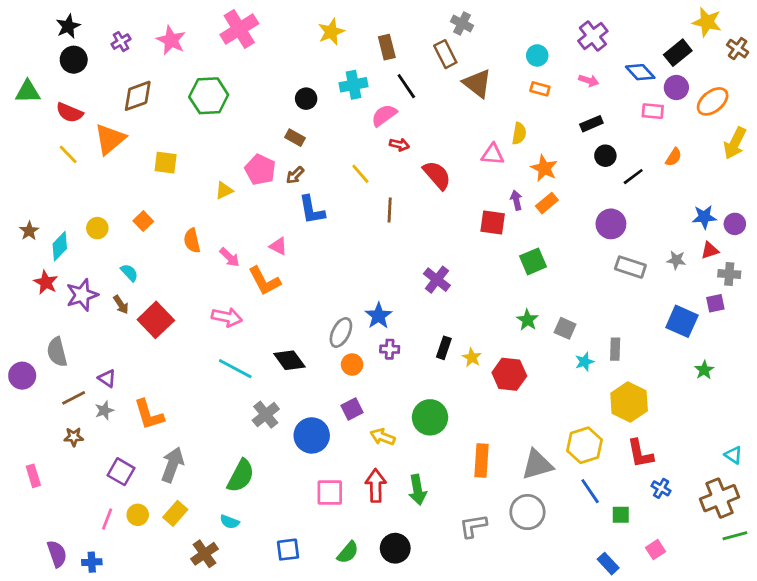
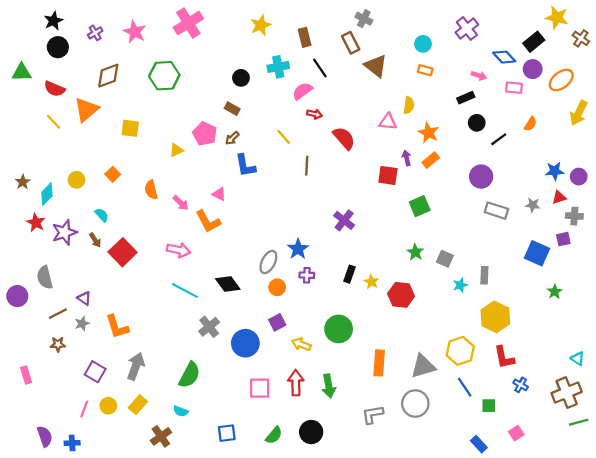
pink arrow: (589, 81) -> (479, 76), moved

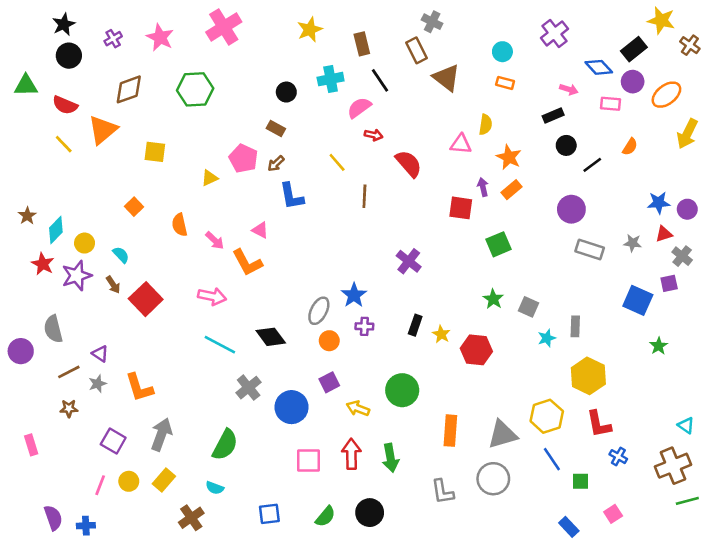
yellow circle: (77, 180) -> (85, 243), moved
gray cross: (574, 216) -> (682, 256), turned 35
gray L-shape: (373, 414) -> (443, 492), turned -90

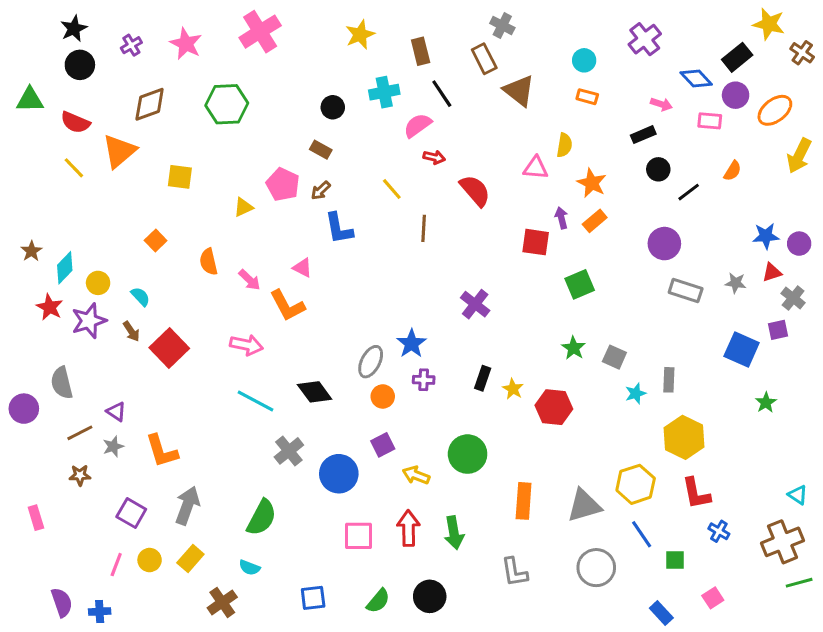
gray circle: (493, 479) -> (596, 568), moved

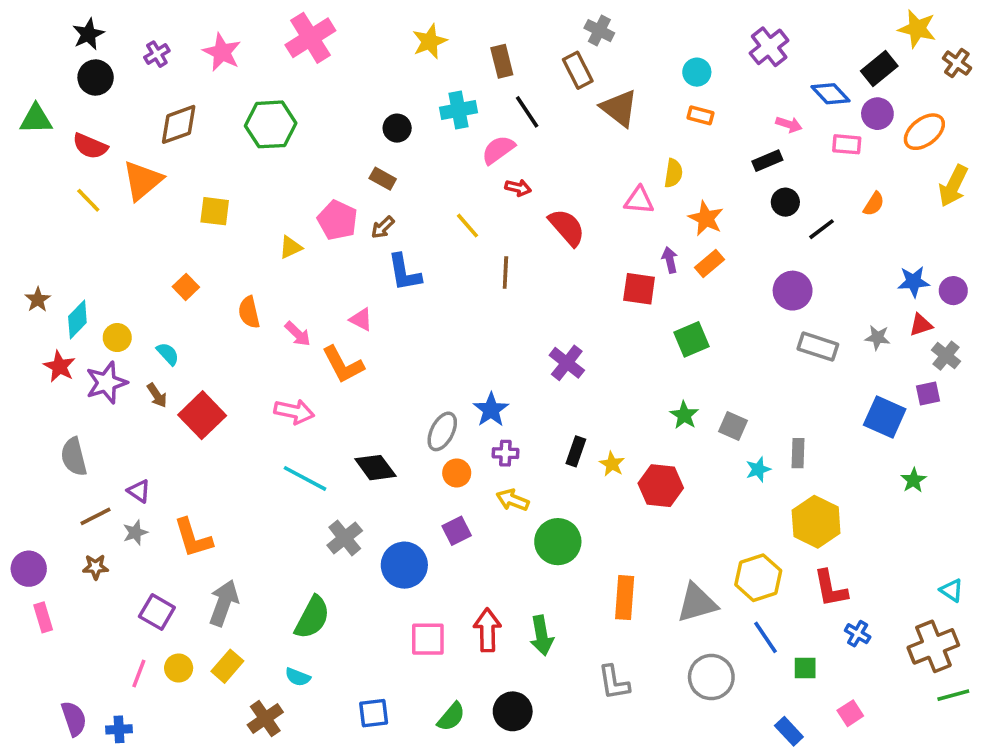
purple circle: (24, 409) -> (29, 569), moved
yellow arrow: (416, 475) -> (513, 500), moved

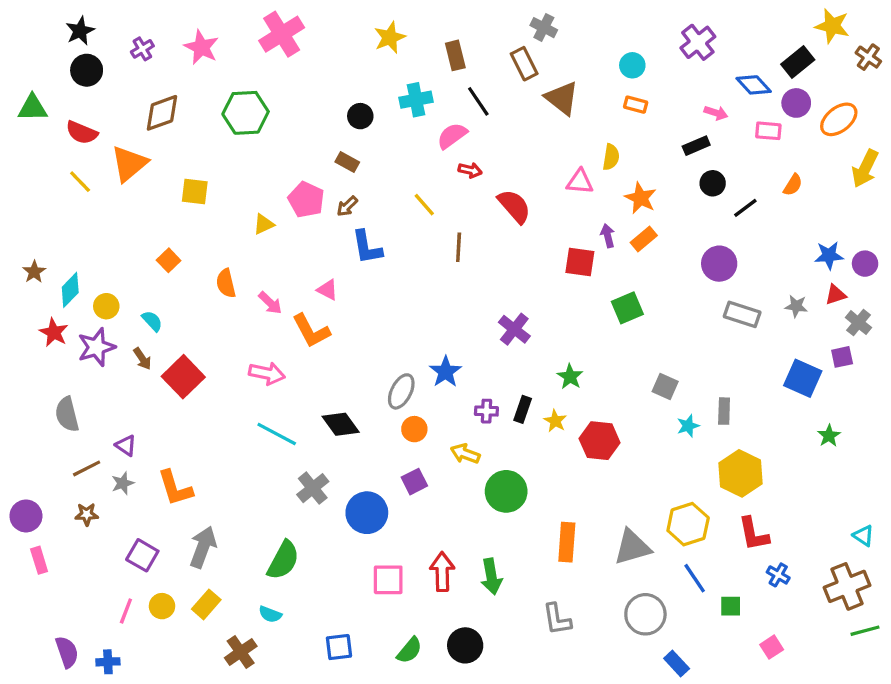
green star: (684, 415) -> (570, 377), moved
purple cross: (505, 453) -> (486, 411), moved
blue rectangle: (789, 731) -> (677, 663), moved

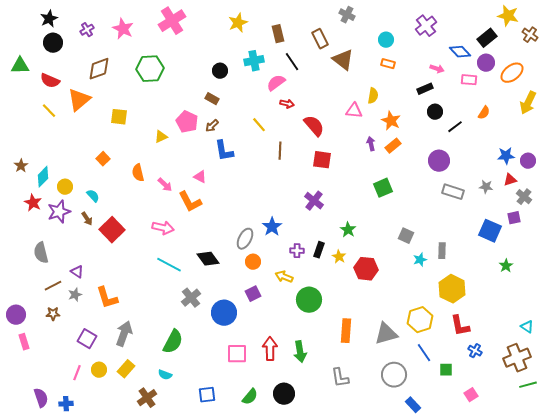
gray cross: (544, 28) -> (347, 15), moved
red square: (580, 262) -> (322, 160), moved

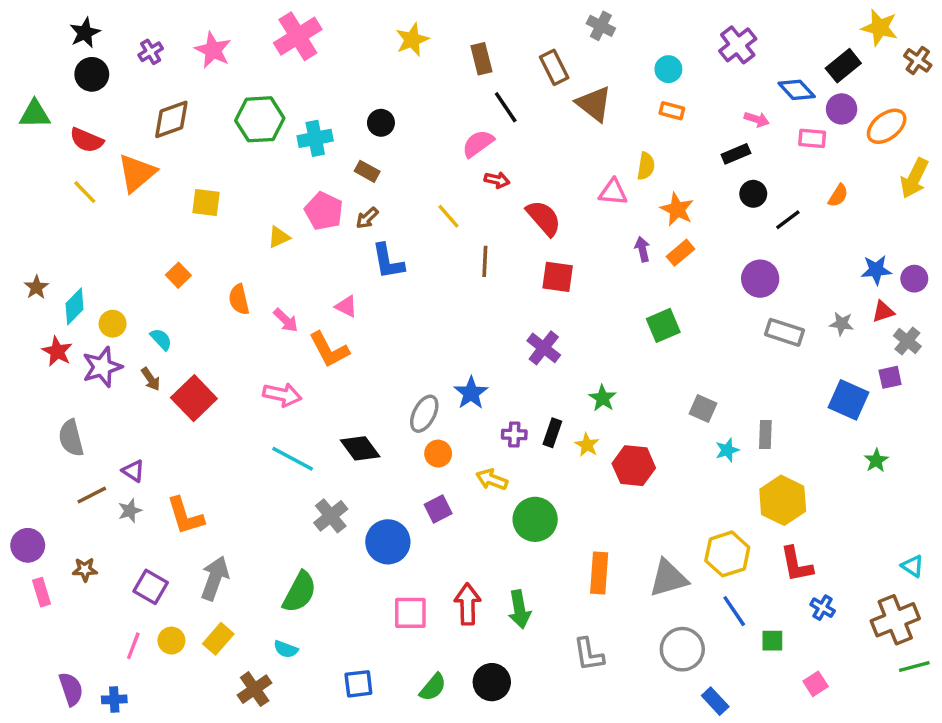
cyan cross: (254, 61) -> (315, 138), moved
brown star: (53, 314) -> (85, 570), moved

